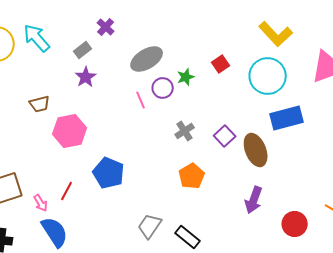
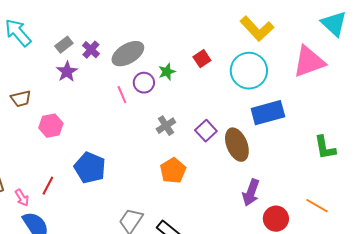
purple cross: (106, 27) -> (91, 50), moved
pink hexagon: (70, 131) -> (51, 126), size x0.7
purple arrow: (254, 200) -> (251, 193), moved

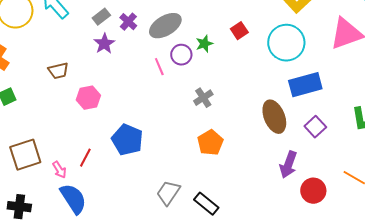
purple square: (206, 131) -> (315, 127), moved

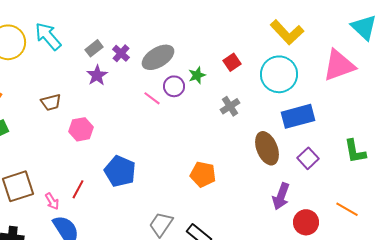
pink line: (159, 67) -> (152, 98), turned -30
gray cross: (203, 98) -> (230, 106), moved
orange pentagon: (210, 143) -> (203, 174), turned -30

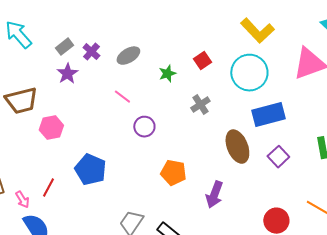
gray ellipse: (158, 57) -> (128, 56), size x0.7
purple circle: (174, 86) -> (144, 127), moved
brown trapezoid: (51, 102) -> (21, 101), size x1.6
purple arrow: (281, 196) -> (214, 195), moved

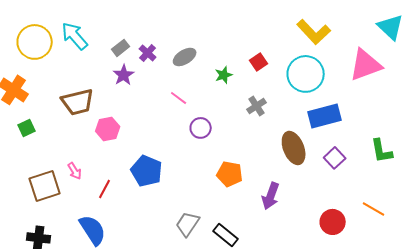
pink arrow: (22, 200) -> (75, 171), moved

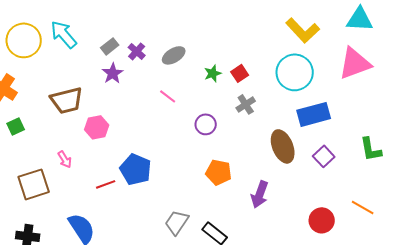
cyan triangle: (391, 27) -> (360, 19), moved, turned -40
red square: (259, 62) -> (240, 73), moved
purple circle: (201, 128) -> (206, 124), moved
pink arrow: (75, 171) -> (65, 159), moved
red line: (105, 189) -> (106, 184), moved, turned 42

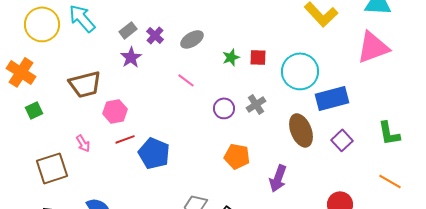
cyan circle: (295, 72) -> (300, 71), moved
red square: (240, 73) -> (258, 57), turned 36
gray cross: (246, 104) -> (256, 104), moved
red line: (106, 184) -> (125, 139), moved
orange line: (363, 207) -> (390, 181), moved

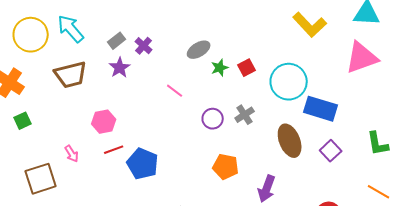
gray ellipse: (192, 39) -> (199, 50), moved
red square: (258, 57) -> (247, 68), turned -30
brown trapezoid: (85, 84) -> (71, 75), moved
blue rectangle: (332, 98) -> (321, 109), turned 32

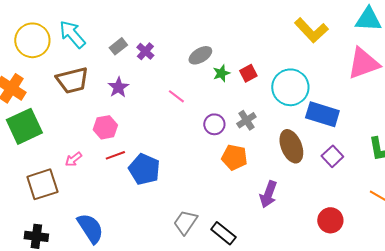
purple star: (120, 68) -> (118, 87), moved
green square: (23, 121) -> (24, 126), size x2.0
pink arrow: (72, 154) -> (73, 159), turned 84
orange pentagon: (226, 167) -> (234, 157), moved

